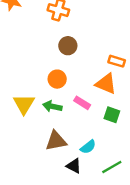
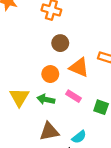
orange triangle: (106, 84) -> (79, 67), moved

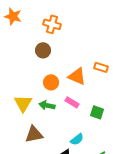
brown circle: (60, 43) -> (43, 50), moved
brown triangle: (49, 131) -> (34, 134), moved

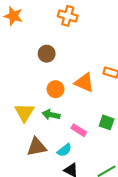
orange cross: (52, 24) -> (68, 16), moved
pink rectangle: (72, 102) -> (79, 130), moved
cyan semicircle: (77, 139) -> (64, 150), moved

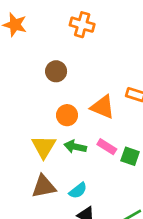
yellow triangle: (24, 112) -> (44, 147), moved
green arrow: (51, 115) -> (75, 147), moved
pink rectangle: (79, 130) -> (107, 147), moved

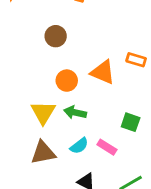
pink rectangle: (107, 147) -> (107, 147), moved
cyan semicircle: (78, 191) -> (79, 146), moved

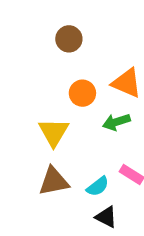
green arrow: (75, 112) -> (116, 122), moved, turned -30
cyan semicircle: (79, 146) -> (98, 186), moved

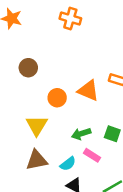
brown circle: (69, 39) -> (28, 68), moved
green arrow: (116, 122) -> (81, 134), moved

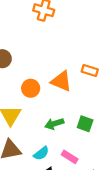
pink rectangle: (92, 155) -> (70, 157), moved

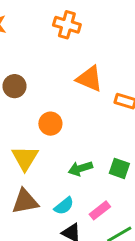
orange triangle: (61, 81) -> (89, 79), moved
pink rectangle: (70, 157) -> (100, 210), turned -70

